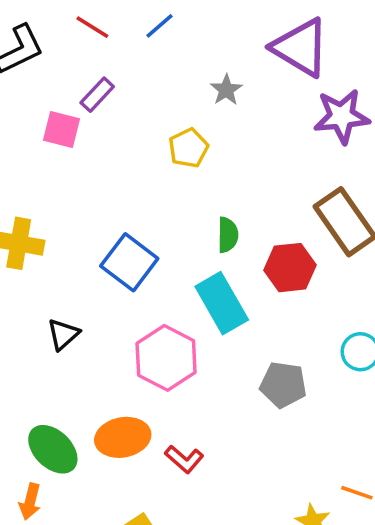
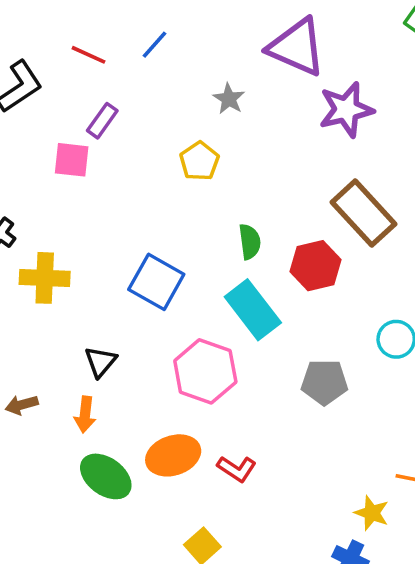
orange arrow: (30, 502) -> (85, 415), moved

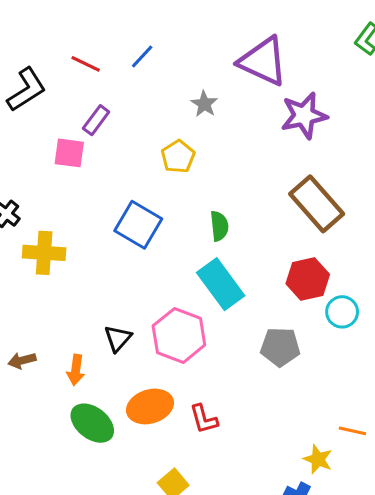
red hexagon: (316, 266) -> (308, 279), moved
blue square: (156, 282) -> (138, 225), moved
black triangle: (101, 362) -> (118, 338), moved
red L-shape: (237, 469) -> (204, 419), turned 40

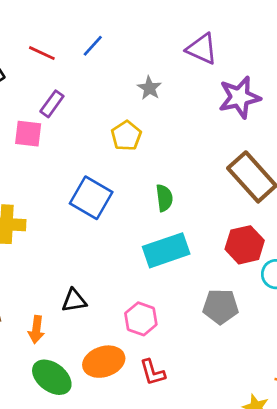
purple triangle: (263, 61) -> (202, 49), size x0.7
cyan rectangle: (221, 284) -> (166, 250), turned -72
pink hexagon: (179, 335) -> (141, 319), moved, size x0.7
black triangle: (118, 338) -> (74, 301), turned 40

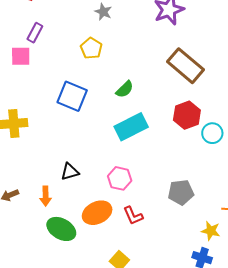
green semicircle: (164, 198) -> (125, 89), turned 60
gray pentagon: (221, 306) -> (181, 192), moved

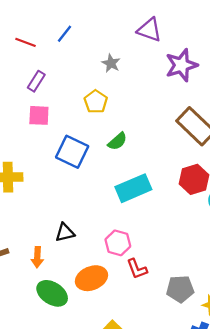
pink square: (21, 56) -> (39, 115), moved
green semicircle: (125, 89) -> (117, 141), moved
gray pentagon: (181, 192) -> (180, 289), moved
red L-shape: (133, 216) -> (137, 269), moved

